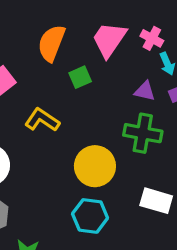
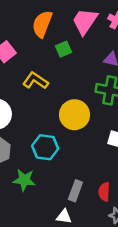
cyan hexagon: (90, 216) -> (45, 147), moved

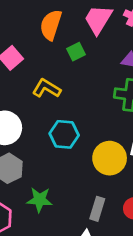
yellow circle: (74, 115) -> (110, 158), moved
cyan hexagon: (45, 147) -> (64, 134), moved

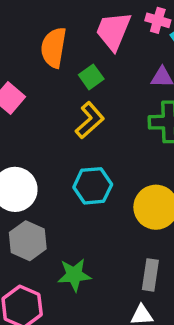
yellow L-shape: (47, 88) -> (90, 120), moved, turned 116

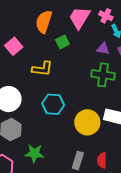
yellow L-shape: (90, 120) -> (42, 69), moved, turned 40

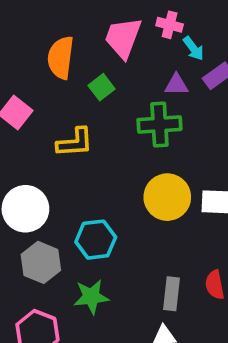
green cross: (103, 75) -> (159, 125), moved
cyan hexagon: (53, 104) -> (96, 240), moved
yellow circle: (87, 122) -> (167, 197), moved

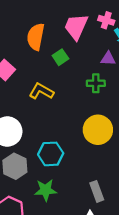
green cross: (159, 125) -> (96, 83), size x0.7
yellow L-shape: (75, 142) -> (41, 91), turned -150
gray rectangle: (172, 294) -> (97, 191), turned -30

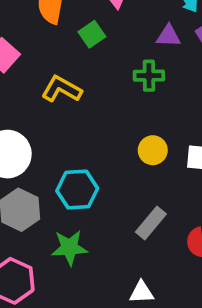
yellow circle: (98, 130) -> (153, 150), size x0.6
gray rectangle: (97, 191) -> (151, 223), moved, turned 60

